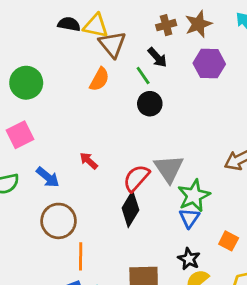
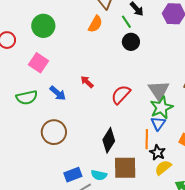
pink square: (20, 135) -> (38, 63), turned -30
gray triangle: (169, 169) -> (159, 90), moved
black diamond: (130, 209) -> (109, 140), moved
brown circle: (59, 221) -> (54, 132), moved
orange line: (81, 256) -> (147, 139), moved

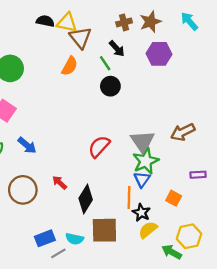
red arrow: (87, 82) -> (60, 183), moved

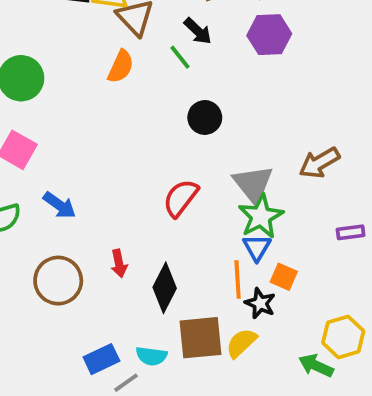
black circle: (110, 86) -> (205, 117), moved
red arrow: (60, 183) -> (119, 263), turned -140
orange square: (174, 198) -> (284, 277), moved
yellow semicircle: (148, 230) -> (241, 343), moved

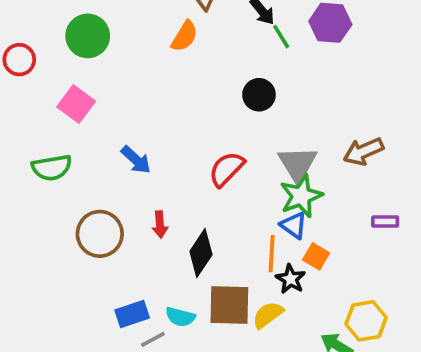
green line: (180, 57) -> (281, 37), moved
blue arrow: (59, 205) -> (136, 160), moved
blue triangle: (257, 248) -> (294, 225), turned -32

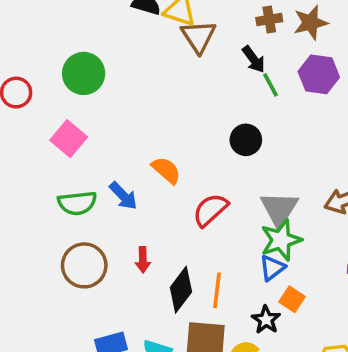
orange semicircle: (184, 36) -> (166, 170), moved, turned -84
green semicircle: (52, 168) -> (77, 203), moved
blue triangle: (294, 225) -> (272, 268), turned 44
orange line: (272, 254) -> (217, 290), moved

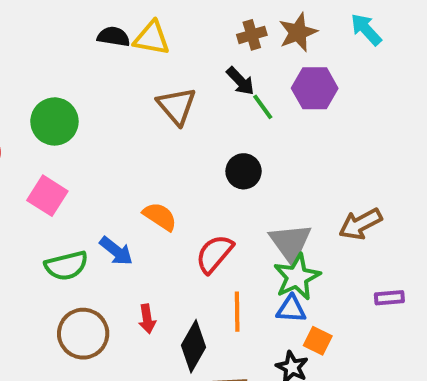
brown triangle: (198, 36) -> (177, 106), moved
blue triangle: (272, 268) -> (291, 309), turned 48
orange line: (217, 290) -> (237, 312), moved

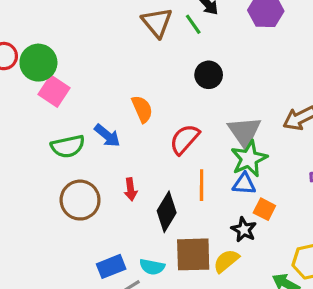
green line: (263, 107) -> (193, 24), moved
green circle: (54, 121) -> (38, 63), moved
orange semicircle: (160, 216) -> (142, 109), turned 32

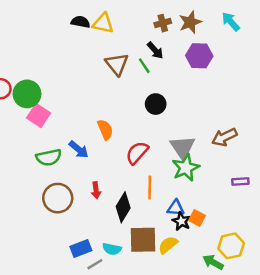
blue triangle: (244, 184) -> (176, 208), moved
orange square: (264, 209) -> (197, 218), moved

